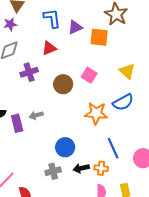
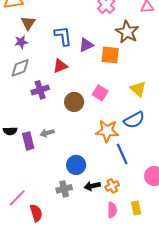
blue line: (113, 148) -> (122, 154), moved
orange cross: (101, 168) -> (112, 186), turned -32

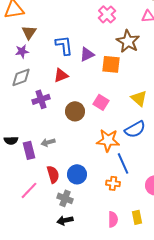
black arrow: (92, 186) -> (65, 220), moved
orange cross: (112, 186) -> (113, 183), moved, turned 32
gray cross: (64, 189) -> (65, 198), turned 35
pink line: (17, 198) -> (29, 190), moved
red semicircle: (36, 213) -> (53, 174), moved

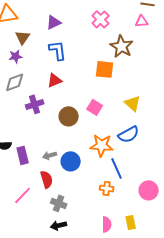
purple triangle: (87, 54) -> (54, 22), moved
gray arrow: (48, 142) -> (50, 155), moved
blue circle: (77, 174) -> (71, 161), moved

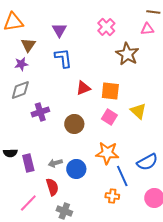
purple triangle: (54, 22) -> (59, 30), turned -35
orange square: (105, 69) -> (110, 91), moved
red triangle: (55, 80) -> (83, 88), moved
pink square: (95, 107) -> (109, 117), moved
blue semicircle: (129, 134) -> (147, 162), moved

